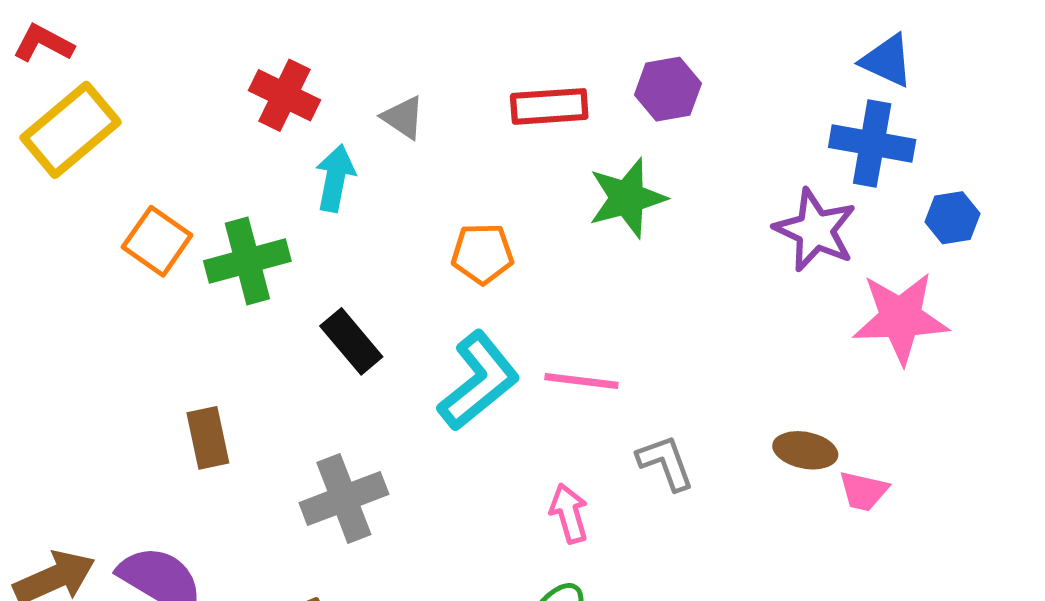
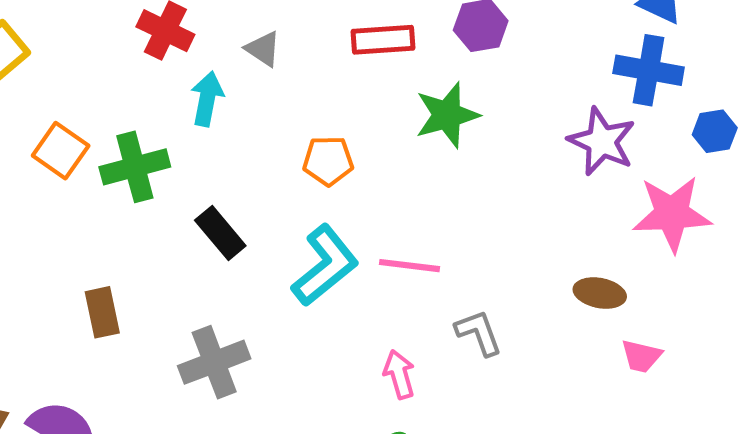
brown ellipse: (805, 450) -> (600, 293), moved

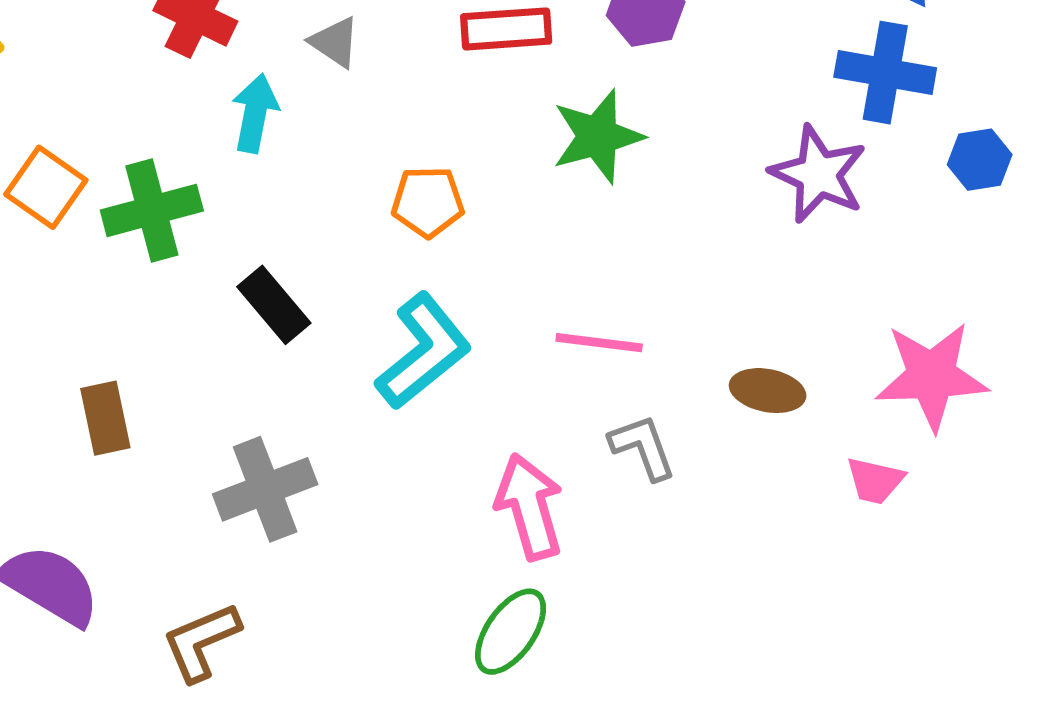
pink star: (672, 214) -> (932, 376), moved
pink line: (409, 266) -> (599, 343), moved
brown ellipse: (600, 293) -> (768, 391), moved
pink arrow: (399, 374) -> (529, 507), size x1.5

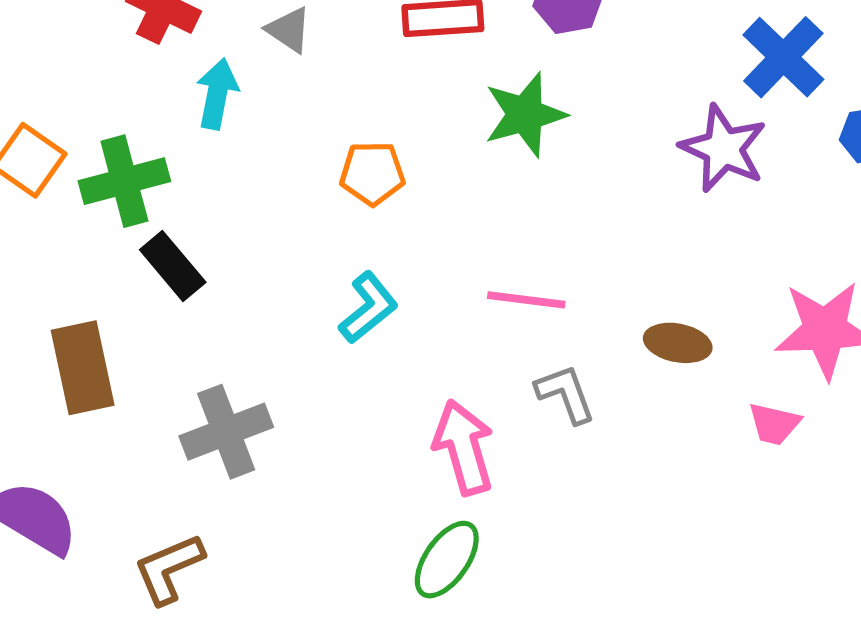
blue cross: (885, 73) -> (783, 57), turned 34
black rectangle: (274, 305) -> (173, 266), moved
cyan L-shape: (423, 351) -> (368, 308), size x0.7
brown rectangle: (105, 418) -> (83, 368), size x1.4

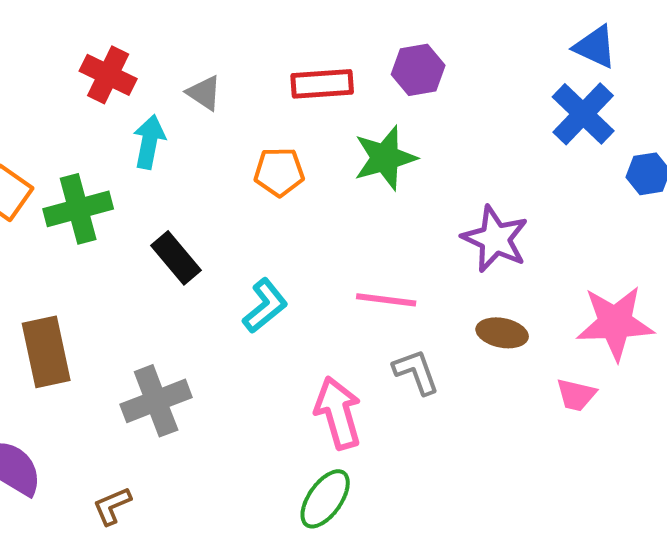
purple star: (723, 149) -> (495, 239), moved
orange pentagon: (372, 173) -> (279, 172), moved
black rectangle: (173, 266) -> (176, 258), moved
brown L-shape: (169, 569) -> (112, 506), size x0.7

